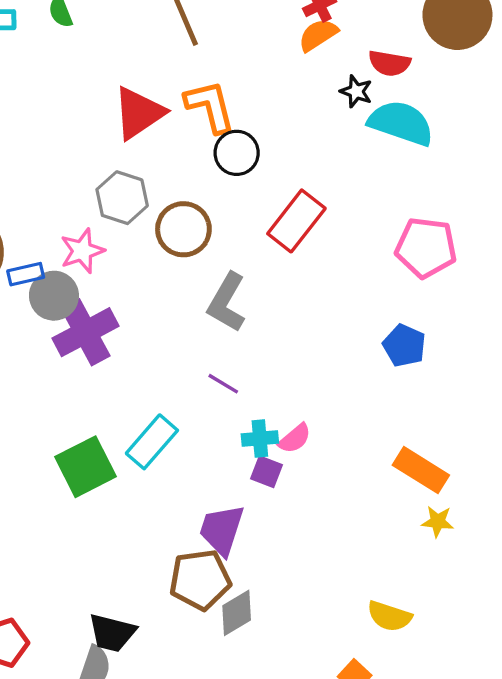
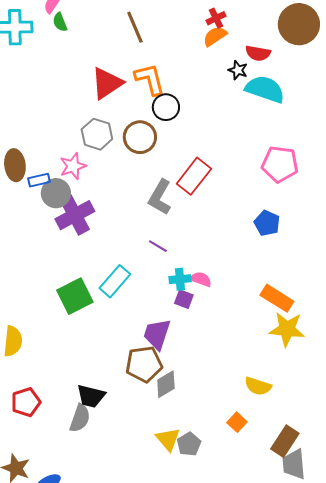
red rectangle: (296, 221) -> (194, 176), moved
brown circle: (183, 229) -> (140, 137), moved
pink semicircle: (295, 438) -> (201, 279), turned -120
yellow star: (438, 522) -> (287, 329), size x1.8

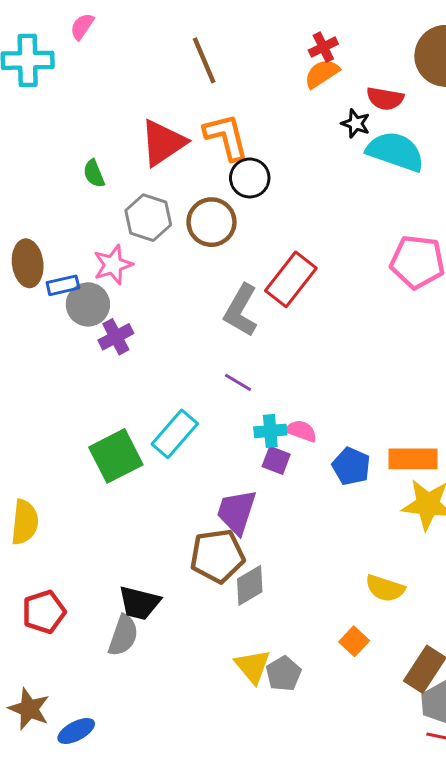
green semicircle: (60, 22) -> (94, 174), moved
purple cross: (75, 215) -> (116, 337), size x0.6
blue pentagon: (267, 223) -> (351, 466), moved
orange rectangle: (277, 298) -> (413, 459), turned -32

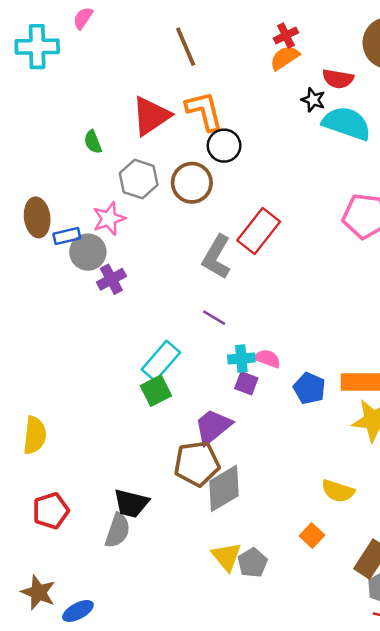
green square: (116, 456) -> (156, 391), moved, size x0.7
purple trapezoid: (236, 512) -> (213, 427), turned 33
gray diamond: (250, 585) -> (224, 488), size x1.4

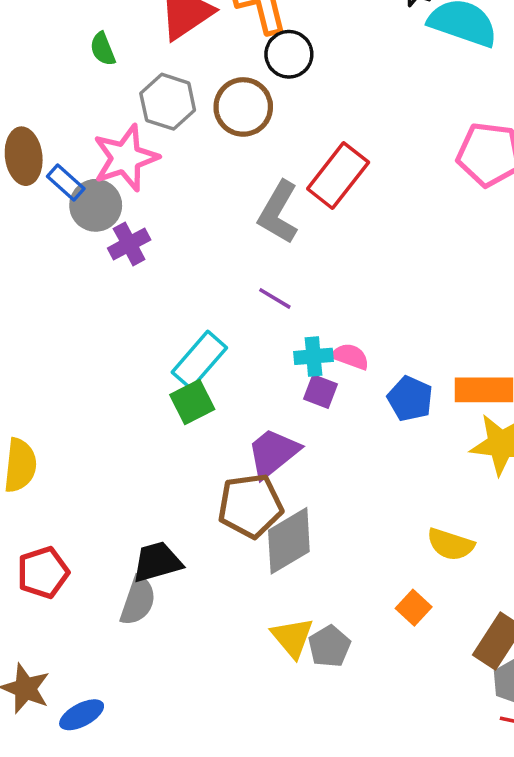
pink star: (109, 219) -> (126, 158), size x1.4
blue rectangle: (67, 236) -> (66, 183), turned 55
black trapezoid: (131, 503) -> (157, 562), turned 150

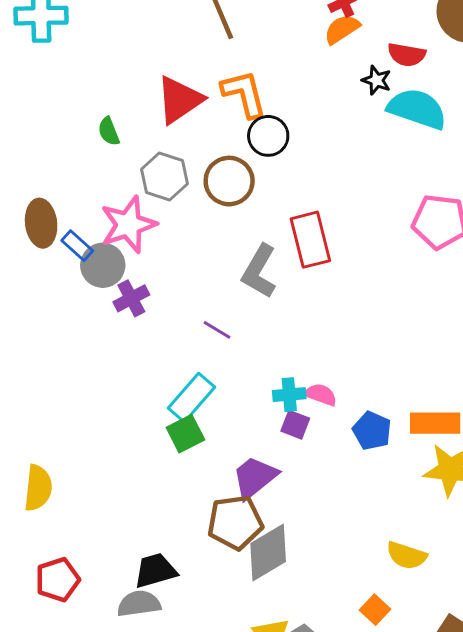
red rectangle: (338, 175) -> (310, 240), turned -52
purple line: (275, 298) -> (217, 330), moved
gray semicircle: (138, 601) -> (139, 604), turned -117

